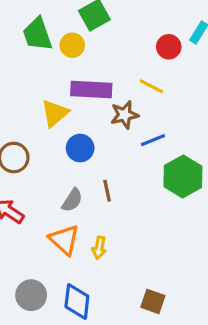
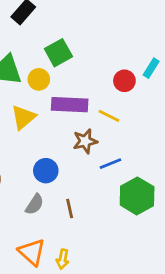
purple rectangle: (91, 89) -> (70, 105), moved
yellow triangle: (55, 113) -> (23, 117), moved
gray semicircle: (72, 200) -> (35, 204), moved

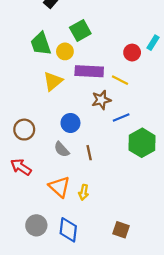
gray semicircle: (35, 204) -> (62, 149), turned 105

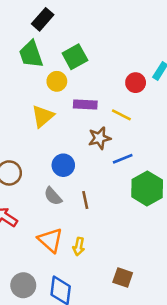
green trapezoid: (41, 44) -> (31, 54), moved
purple rectangle: (89, 71) -> (85, 105), size x0.7
brown square: (121, 230) -> (123, 278), moved

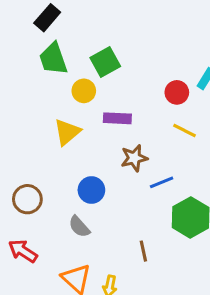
black rectangle: (43, 19) -> (47, 18), moved
yellow line: (121, 115) -> (184, 131), moved
brown line: (85, 200) -> (143, 251), moved

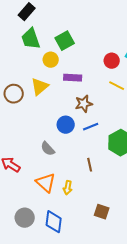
blue line: (162, 182) -> (91, 127), moved
blue circle: (91, 190) -> (66, 125), moved
brown circle: (27, 199) -> (14, 94), moved

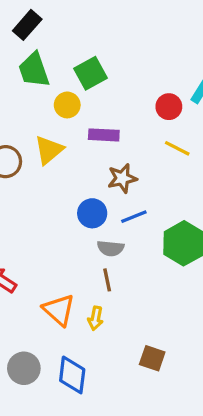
gray semicircle: (48, 149) -> (111, 248), moved, turned -42
brown line: (90, 165) -> (107, 280), moved

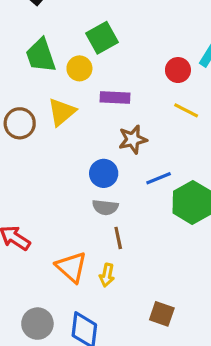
green trapezoid: (34, 70) -> (41, 55), moved
blue line: (134, 217) -> (159, 178), moved
gray semicircle: (111, 248) -> (105, 207), moved

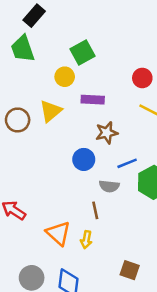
green trapezoid: (41, 55) -> (23, 49), moved
gray semicircle: (105, 207) -> (109, 186), moved

